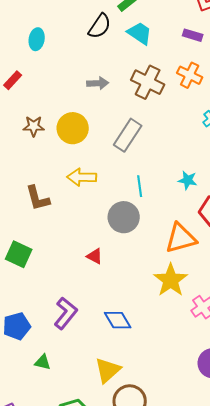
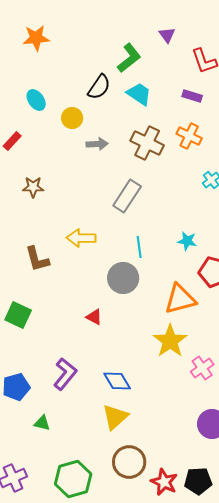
cyan ellipse: (37, 39) -> (36, 100), turned -45
yellow circle: (73, 128) -> (72, 118), moved, size x0.7
yellow triangle: (108, 370) -> (115, 417), moved

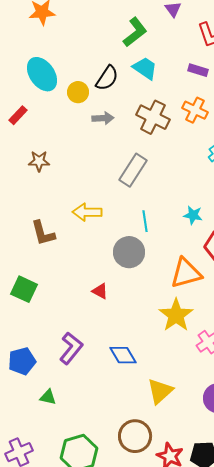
black semicircle: (99, 87) -> (107, 78), moved
cyan ellipse: (36, 100) -> (42, 74), size x1.6
yellow triangle: (115, 417) -> (160, 391), moved

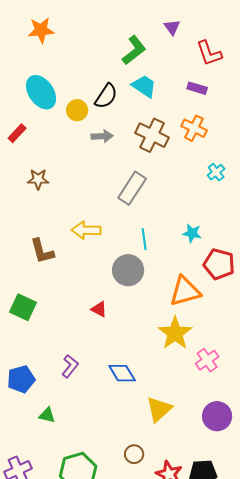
purple L-shape: (71, 348) -> (70, 366), size x0.7
brown circle: (135, 436) -> (134, 454), size x0.6

